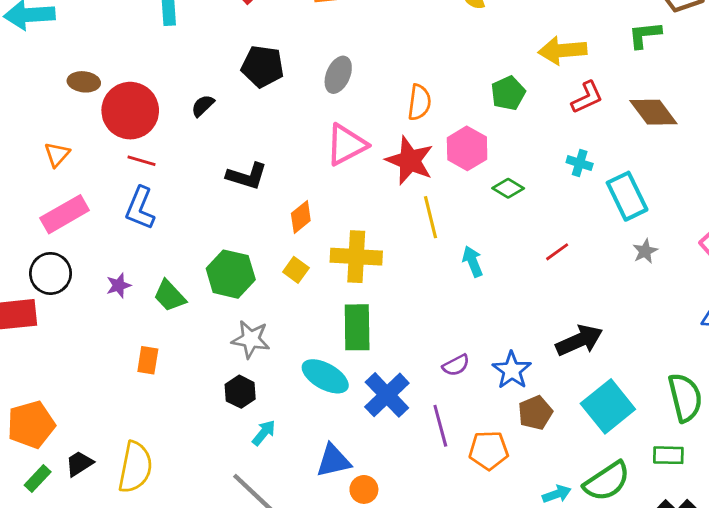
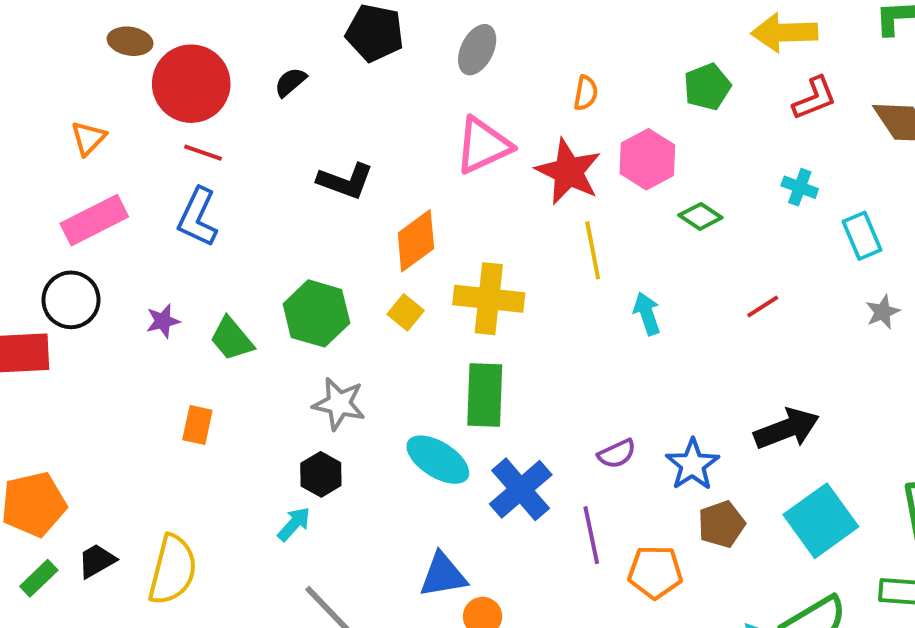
orange semicircle: (419, 102) -> (586, 93), size x0.7
cyan rectangle: (627, 196) -> (862, 236), size x0.7
orange diamond: (301, 217) -> (416, 241), size x1.4
cyan arrow: (264, 433) -> (294, 524), moved

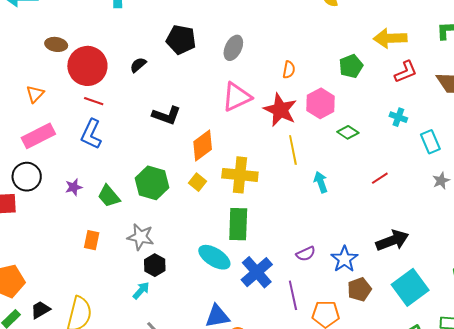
gray star: (339, 404) -> (140, 237), moved

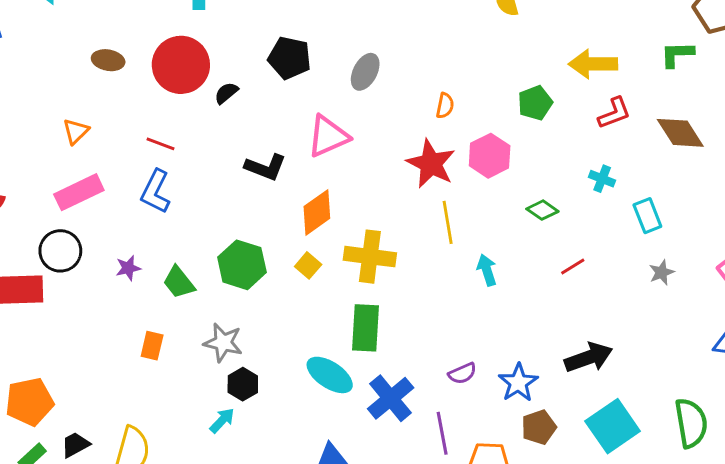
red circle: (87, 66) -> (181, 65), moved
pink triangle: (237, 97) -> (328, 136), moved
green diamond: (348, 132) -> (542, 210), moved

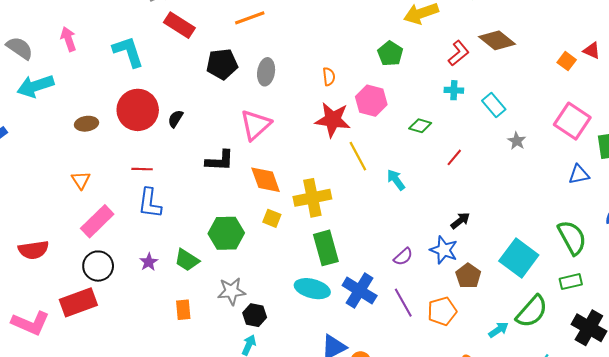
black pentagon: (289, 58) -> (222, 64), moved
red L-shape: (614, 113) -> (459, 53), moved
orange diamond: (317, 212) -> (266, 180), turned -56
black arrow: (589, 357) -> (460, 221), moved, size x0.6

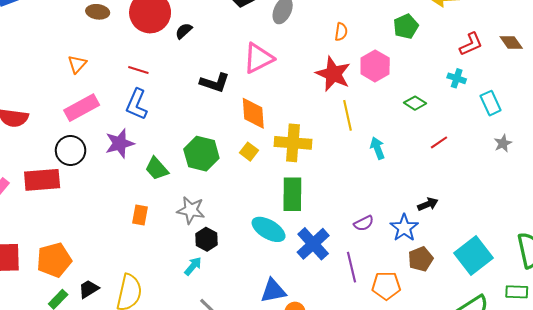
brown diamond: (497, 40) -> (511, 42), size x0.7
purple star: (149, 262) -> (120, 143), moved, size x1.6

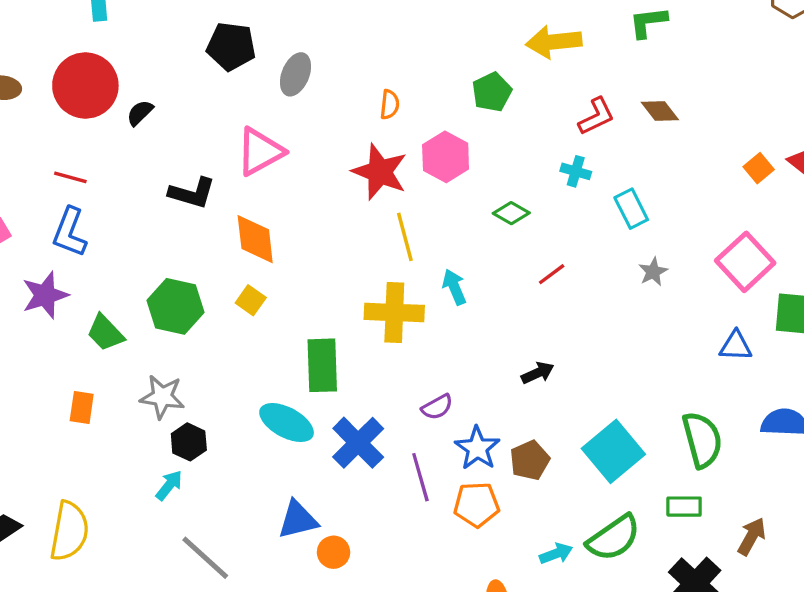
yellow cross: (293, 143) -> (394, 312), moved
blue star: (404, 228) -> (477, 448), moved

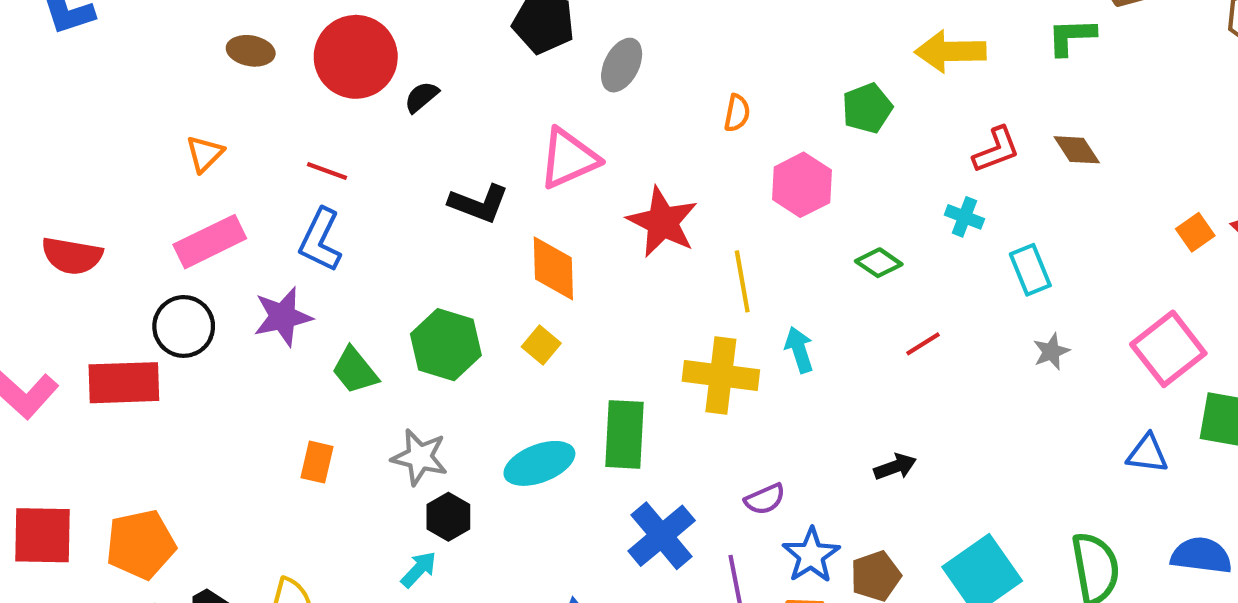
red star: (380, 172) -> (662, 222), moved
cyan ellipse: (287, 423) -> (539, 463), moved, turned -54

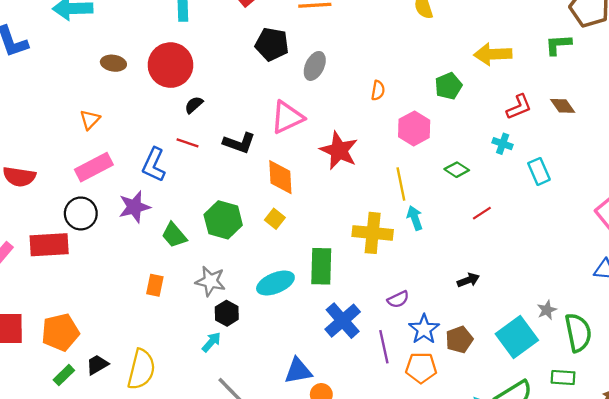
black semicircle: (421, 97) -> (194, 105), moved
red line: (327, 171) -> (188, 143), moved
yellow line: (742, 281) -> (401, 184), moved
gray star: (1051, 351) -> (547, 310), moved

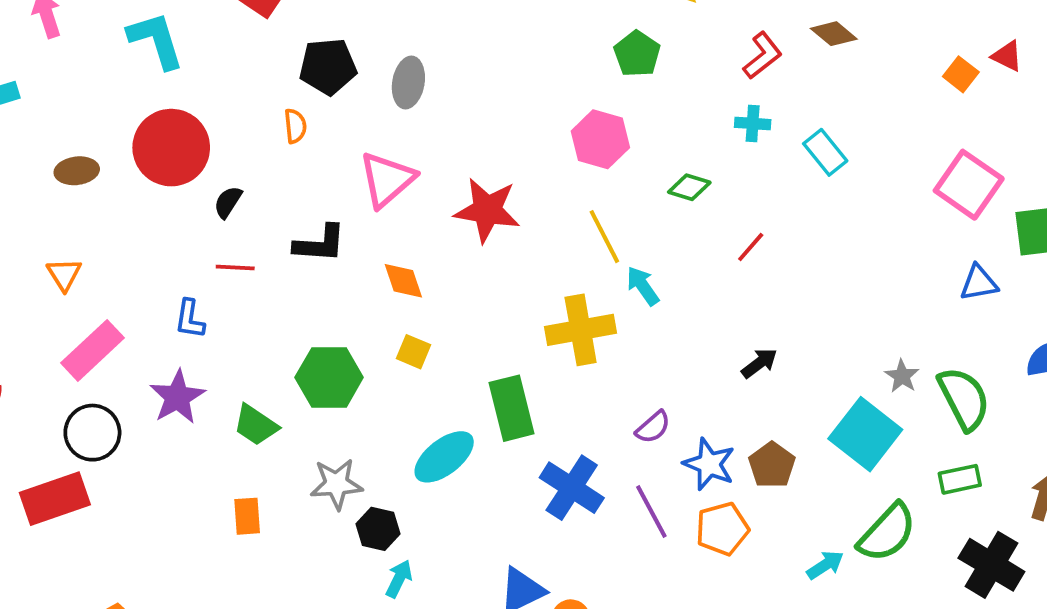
orange semicircle: (378, 90) -> (295, 126), moved
blue L-shape: (154, 165) -> (190, 319), size x0.7
orange diamond: (280, 177) -> (403, 281), size x0.7
cyan arrow: (211, 342) -> (399, 579), moved

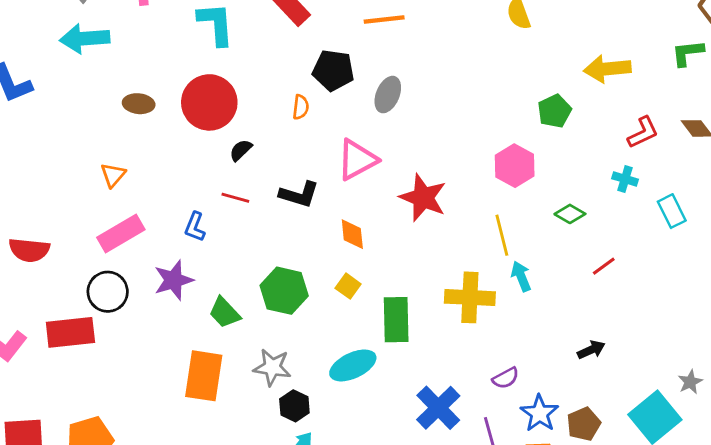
green rectangle: (511, 408) -> (396, 320), moved
orange rectangle: (247, 516) -> (204, 376), size x1.8

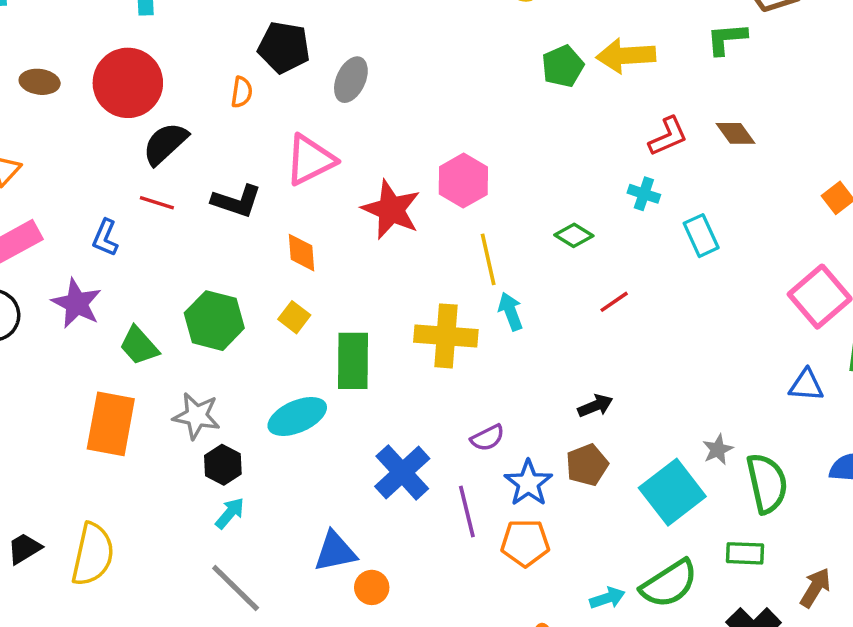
green pentagon: (554, 111) -> (563, 66), moved
black semicircle: (241, 150) -> (165, 144), size x1.6
pink hexagon: (515, 166) -> (463, 181), moved
purple star: (174, 280) -> (77, 303), turned -30
brown pentagon: (584, 424) -> (587, 465), moved

